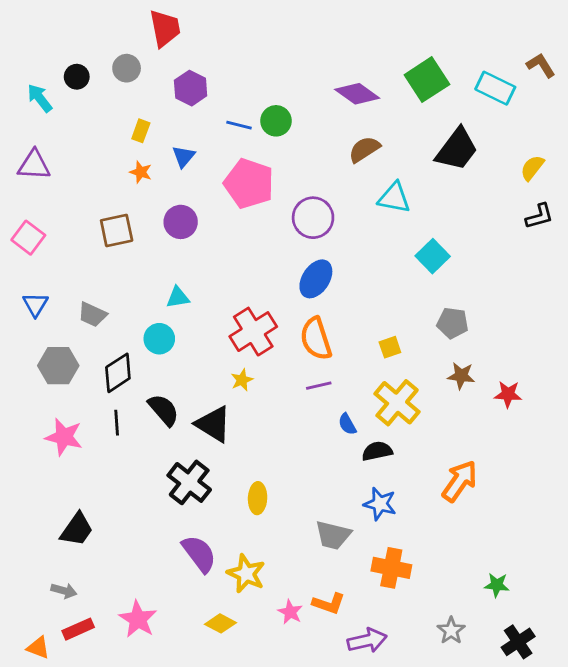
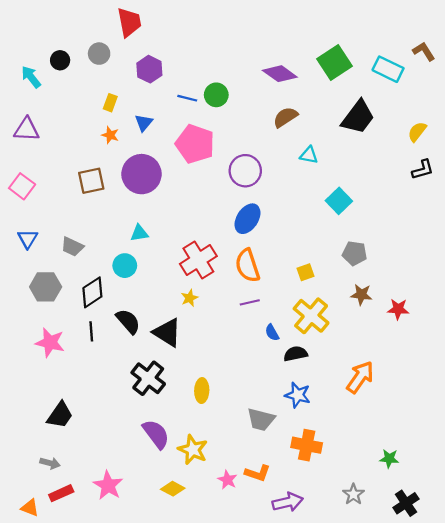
cyan triangle: (394, 198) -> (309, 155), size x0.7
purple circle: (181, 222) -> (141, 174), size x1.5

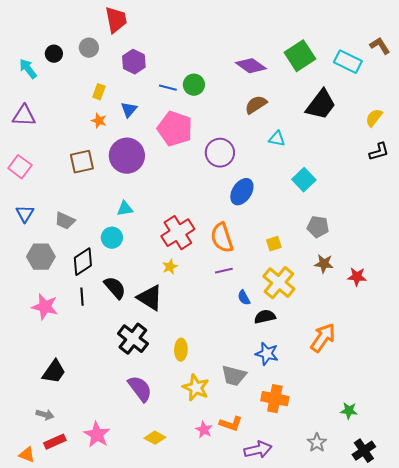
blue ellipse: (247, 219) -> (242, 192), moved
yellow star: (193, 450) -> (196, 388), moved

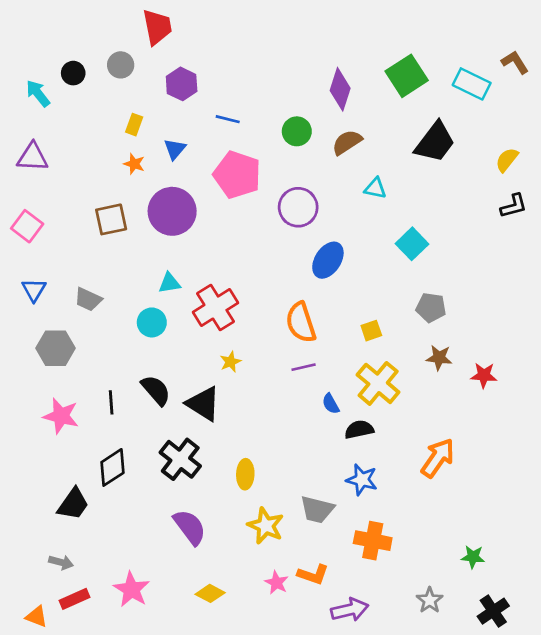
purple diamond: (251, 66) -> (340, 89), turned 72
green circle: (194, 85) -> (297, 131), moved
red cross: (178, 233) -> (215, 308), moved
black diamond: (83, 262) -> (112, 467), moved

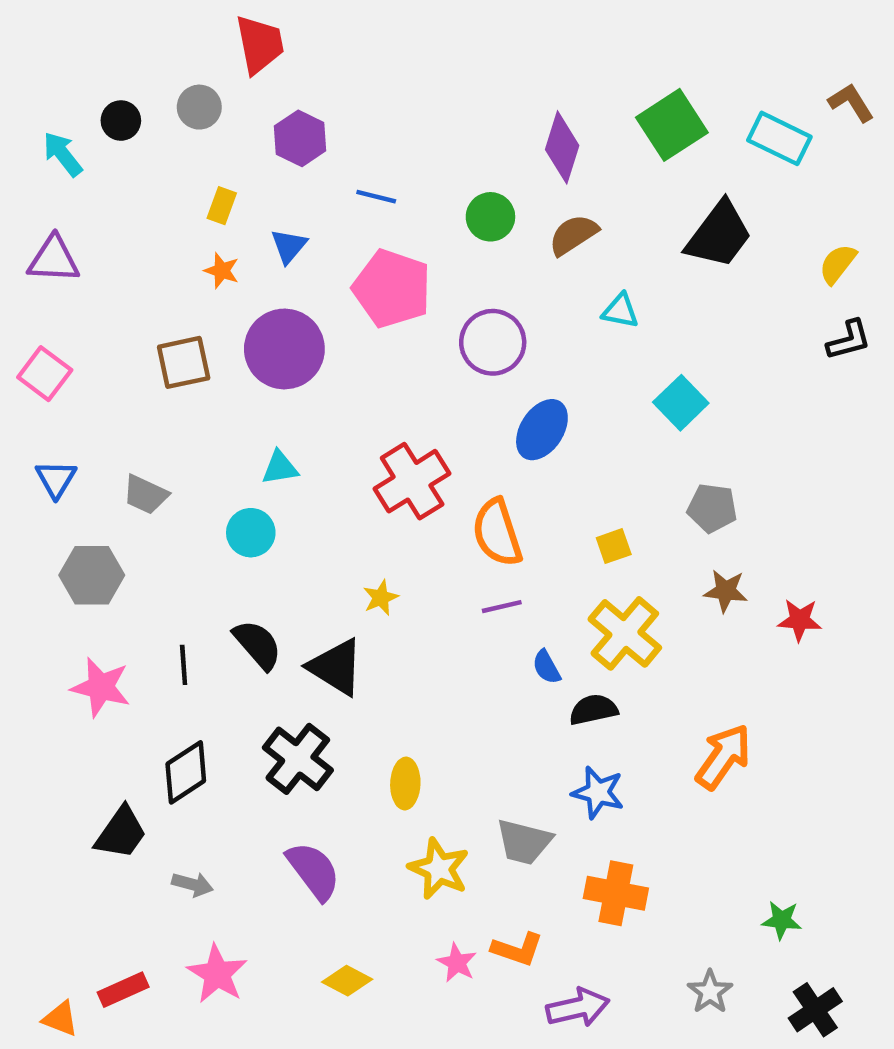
red cross: (215, 308) -> (412, 481), moved
gray arrow: (61, 562) -> (193, 884), moved

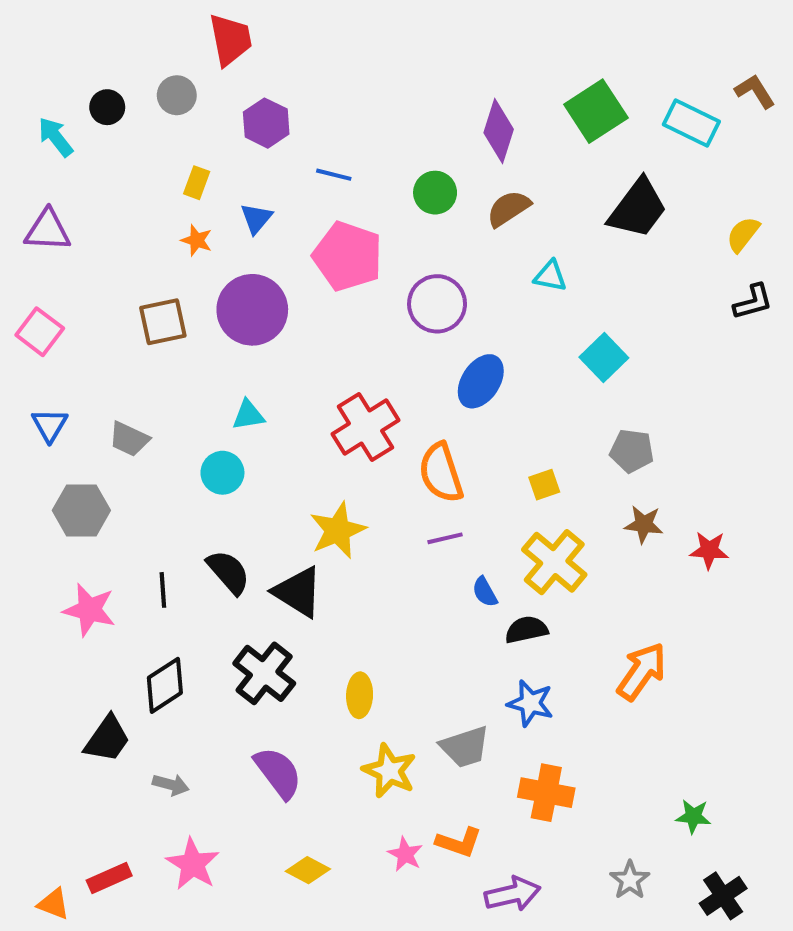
yellow star: (381, 598) -> (338, 530), size x1.8
gray trapezoid: (524, 842) -> (465, 747), turned -32

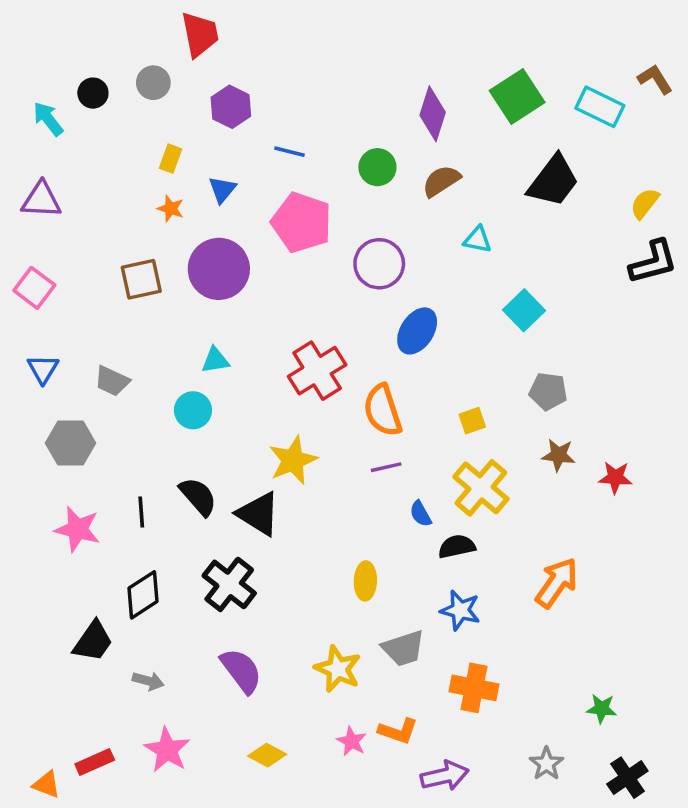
black L-shape: (753, 302) -> (653, 262), size x1.4
yellow ellipse: (360, 695) -> (365, 581), moved

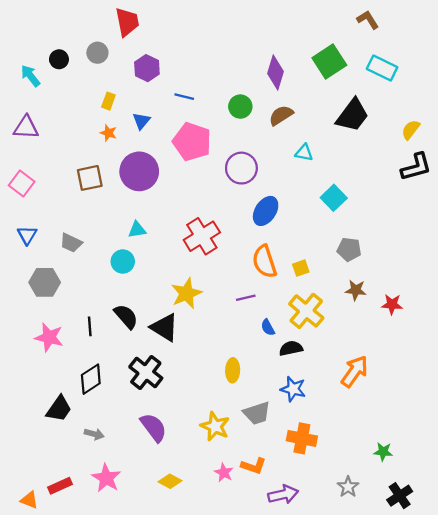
brown L-shape: (655, 79) -> (368, 20), moved
orange semicircle: (383, 410) -> (264, 262), moved

